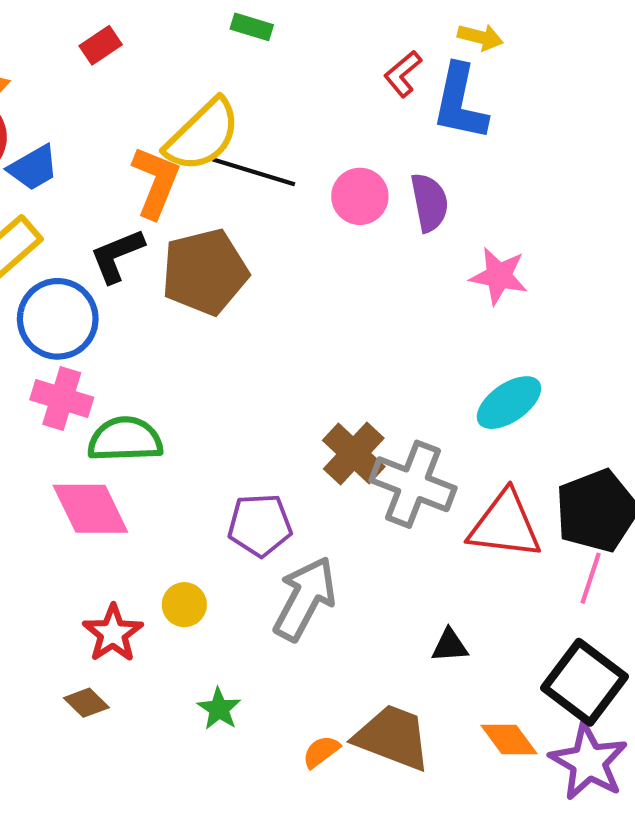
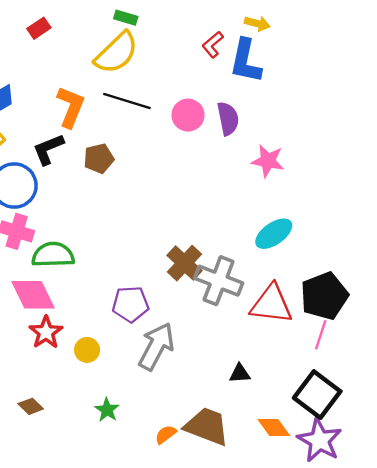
yellow semicircle: (203, 135) -> (116, 53), moved
brown pentagon: (205, 272) -> (99, 159), size x0.6
red star: (113, 633) -> (46, 332), moved

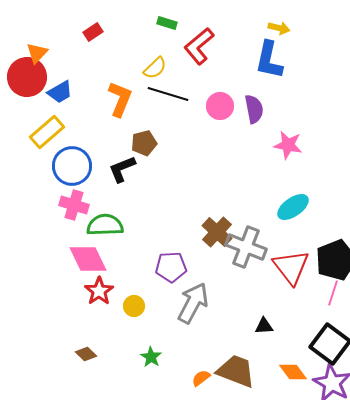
red L-shape: (213, 45) -> (199, 46), moved, size x1.6
yellow semicircle: (116, 53) -> (155, 68), moved, size x0.6
black L-shape: (48, 149) -> (122, 169), moved
red triangle: (271, 304) -> (291, 267), turned 45

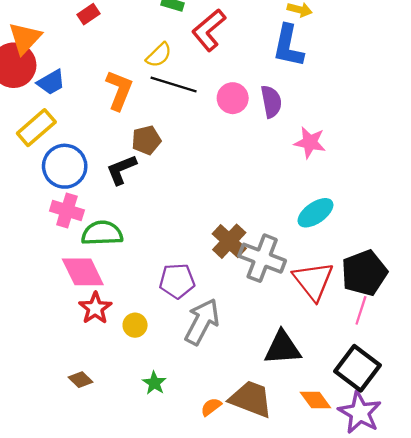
orange triangle: (37, 53) -> (25, 38), size x1.4
black triangle: (264, 326) -> (283, 348), size x1.8

